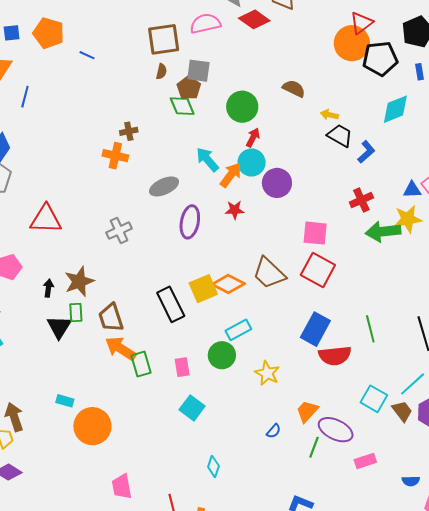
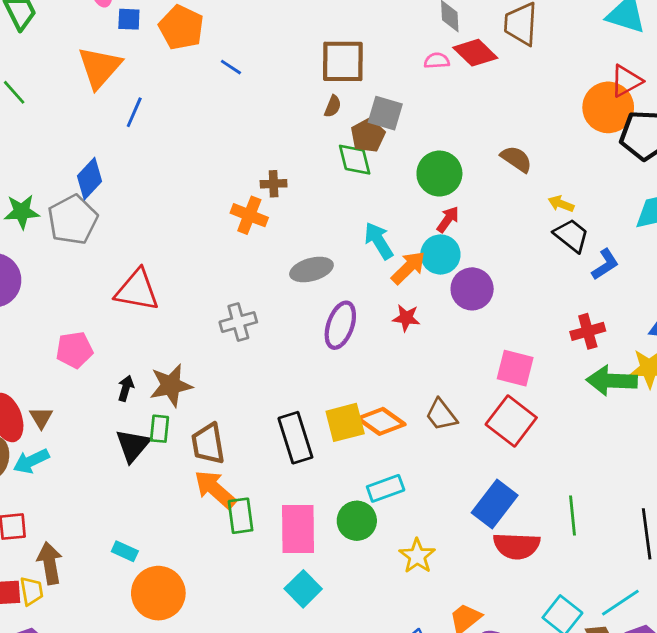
pink semicircle: (205, 24) -> (437, 61), moved, size x0.6
brown trapezoid: (269, 273) -> (441, 415), size x0.7
pink rectangle: (182, 367) -> (298, 529), size x1.8

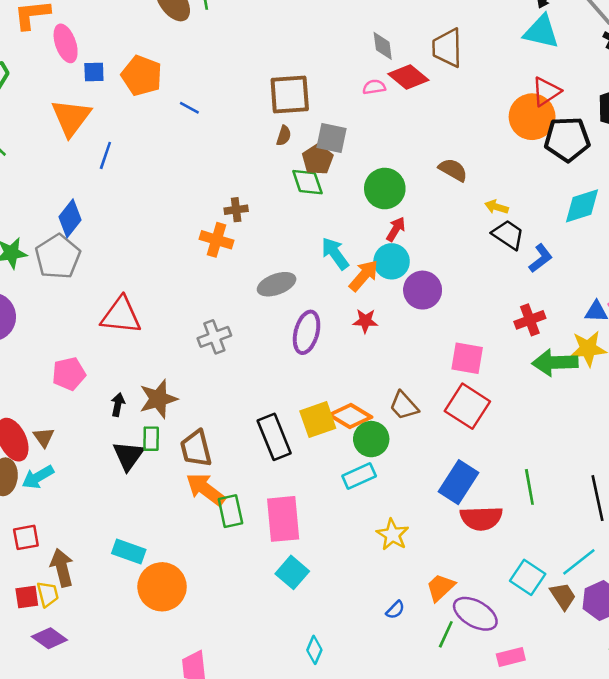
green circle: (357, 521) -> (371, 439), moved
cyan rectangle: (125, 551) -> (129, 551), size x1.4

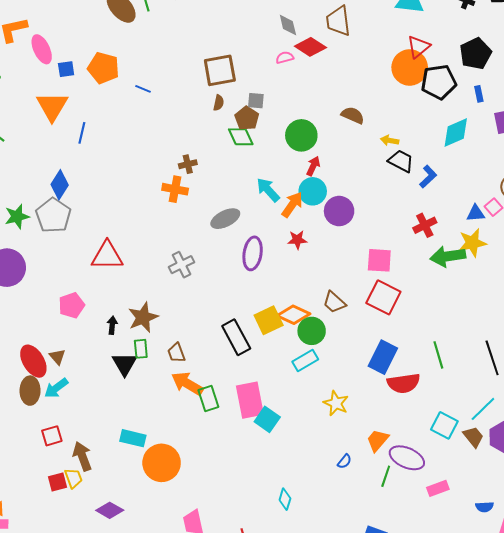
gray square: (332, 138) -> (256, 101), size x0.7
brown trapezoid: (196, 449) -> (176, 353), size x0.7
cyan square: (292, 572) -> (267, 419), moved
purple diamond: (49, 638) -> (110, 510), moved

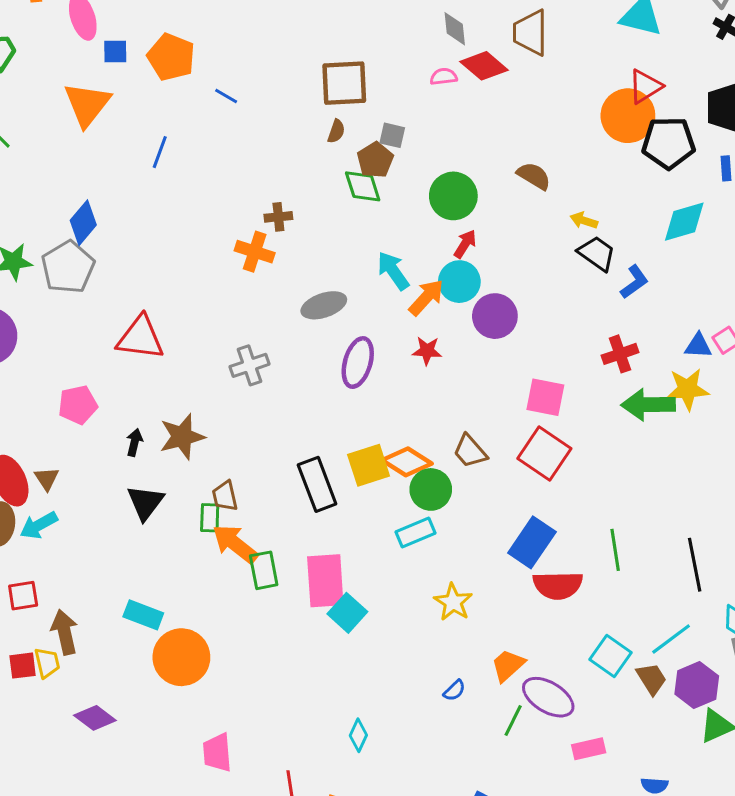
blue line: (82, 133) -> (160, 152), moved
green rectangle: (141, 349) -> (210, 518), moved

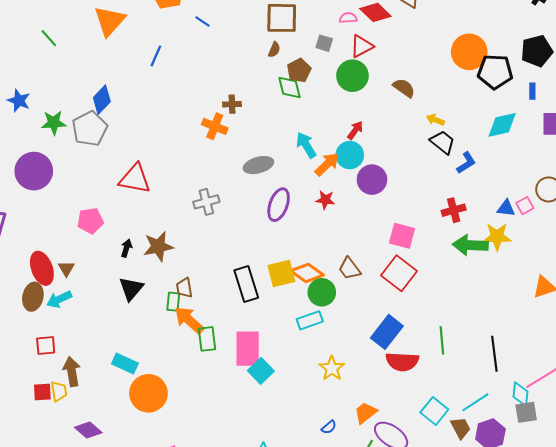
red triangle: (645, 86) -> (362, 46), moved
gray square: (392, 135) -> (324, 43), moved
green circle: (453, 196) -> (352, 76), moved

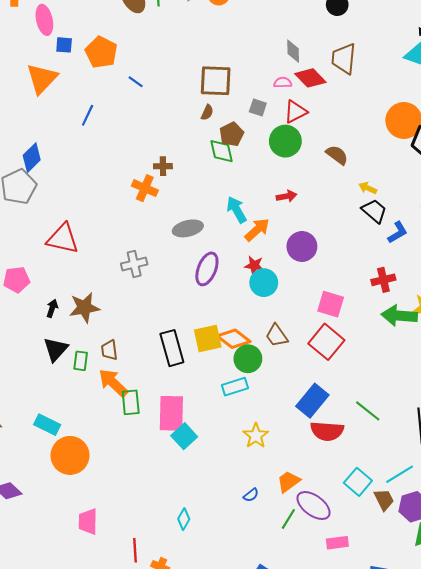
red arrow: (355, 130) -> (286, 196), turned 42
cyan circle: (350, 155) -> (264, 283), moved
green rectangle: (173, 302) -> (81, 361), moved
green line: (442, 340) -> (368, 411), turned -48

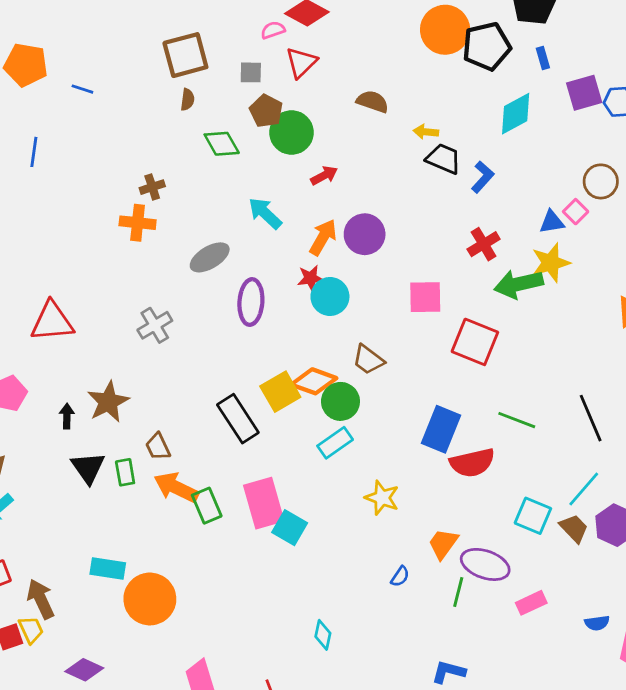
brown pentagon: (232, 134) -> (266, 111), moved
green circle: (285, 141) -> (291, 133), moved
orange arrow: (257, 230) -> (323, 237), moved
red square: (326, 342) -> (475, 342), moved

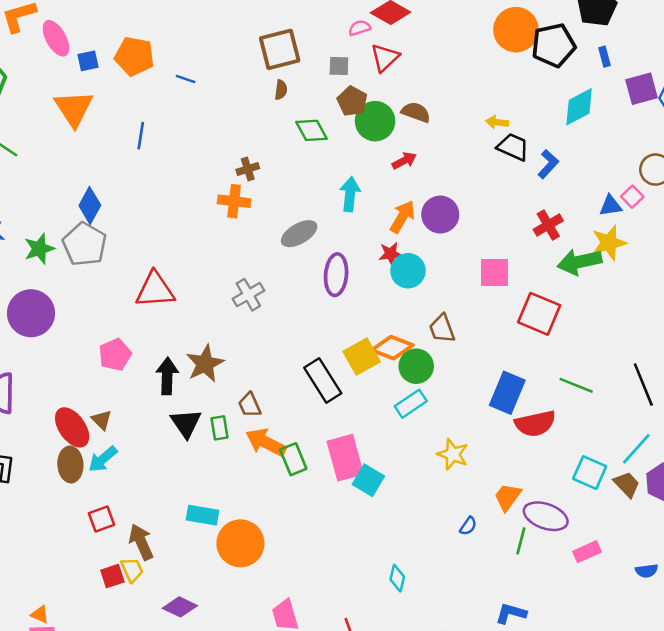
brown semicircle: (373, 102) -> (416, 112), moved
cyan arrow: (265, 213) -> (350, 194), turned 52
brown trapezoid: (368, 360) -> (442, 329), turned 32
black arrow: (67, 416) -> (167, 376), size x1.6

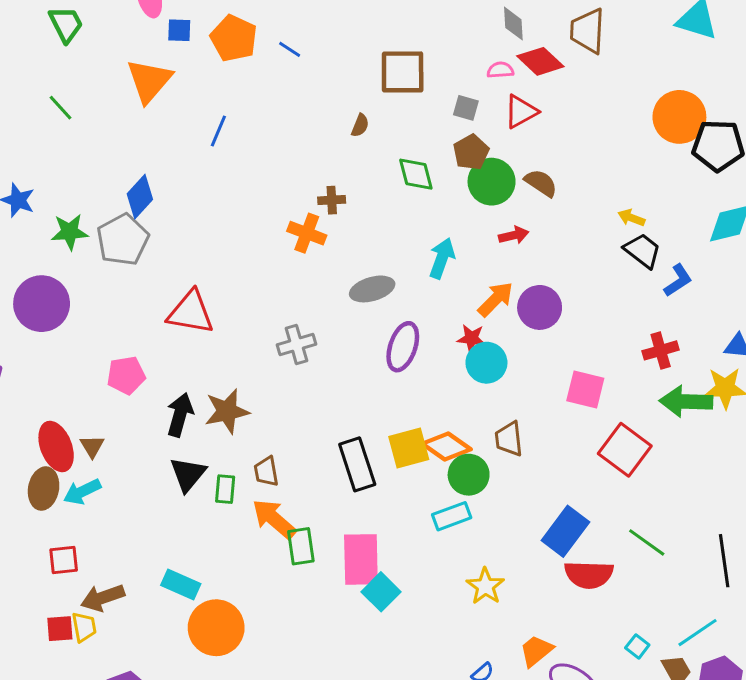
blue line: (186, 79) -> (290, 49), moved
brown semicircle: (281, 90) -> (360, 125), moved
cyan square: (590, 473) -> (637, 646), size x0.6
brown arrow: (141, 542) -> (103, 598), turned -99

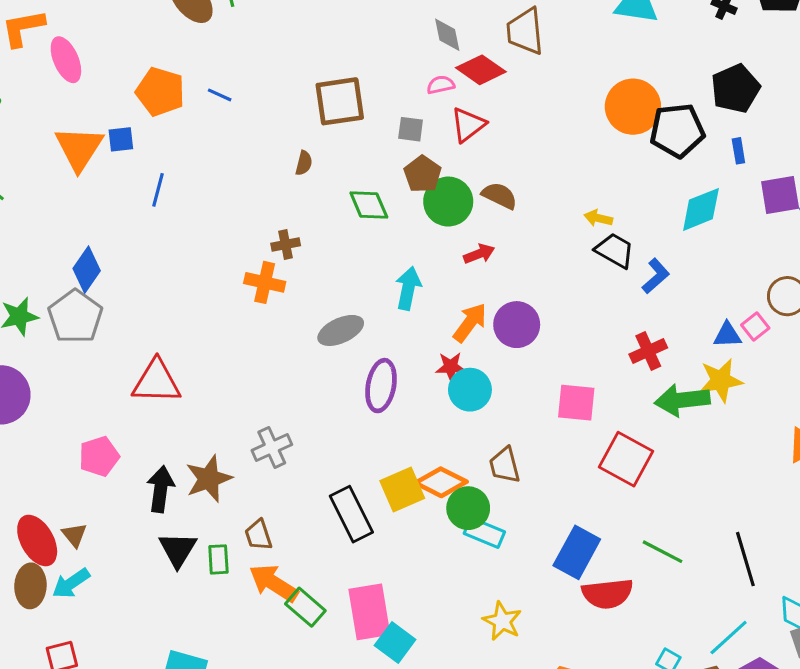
blue square: (179, 30) -> (121, 139), moved
gray cross: (296, 345) -> (272, 447), moved
cyan rectangle: (452, 516) -> (484, 533), moved, turned 51
green rectangle: (301, 546) -> (305, 607), turned -33

